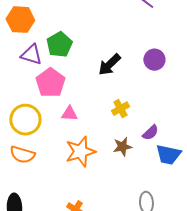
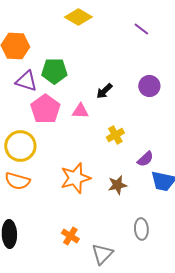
green pentagon: (59, 45) -> (54, 71), turned 30
black arrow: (109, 65) -> (104, 91), size x0.7
pink triangle: (69, 114) -> (80, 111), moved
brown star: (122, 147) -> (117, 185), moved

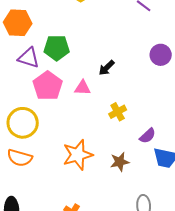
purple circle: (149, 86) -> (161, 55), moved

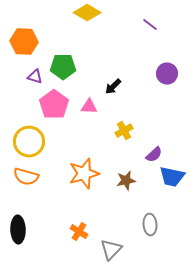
purple triangle: (29, 58) -> (35, 77), size x0.7

